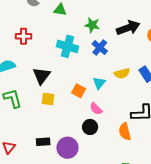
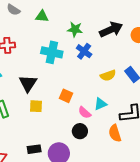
cyan triangle: (99, 83) -> (100, 104), moved, turned 32

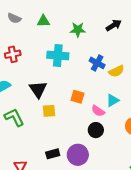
black arrow: (111, 30) -> (114, 25), size x0.7
blue cross: (84, 51) -> (97, 63), moved

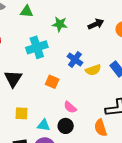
cyan cross: (58, 56) -> (37, 47), turned -30
orange square: (77, 97) -> (52, 82), moved
cyan triangle: (113, 100) -> (44, 125), moved, turned 32
yellow square: (49, 111) -> (21, 113), moved

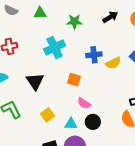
blue cross: (75, 59) -> (94, 55), turned -35
pink semicircle: (70, 107) -> (84, 103), moved
yellow square: (21, 113) -> (47, 115), turned -32

